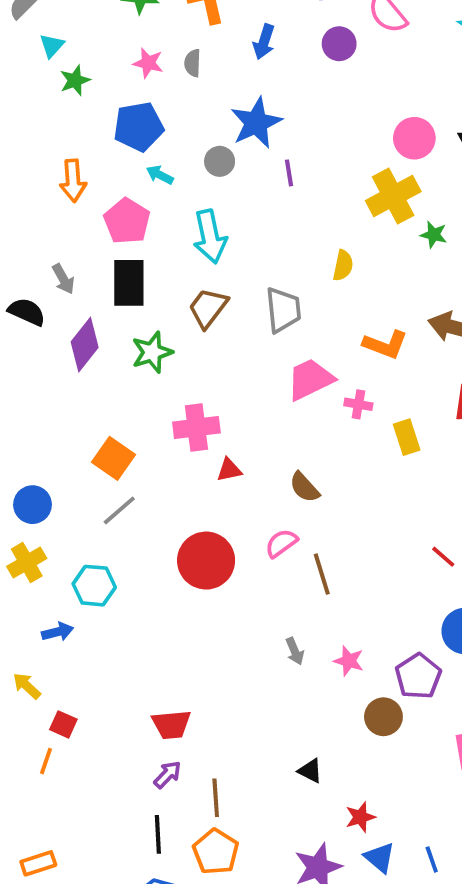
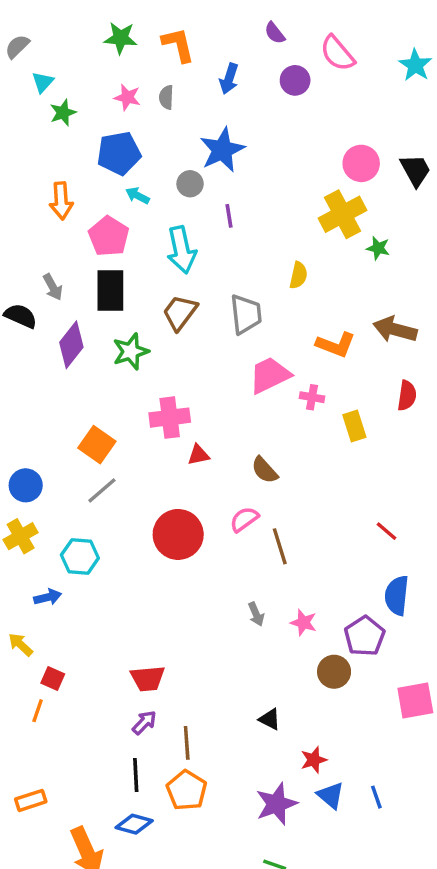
purple line: (289, 173) -> (229, 216), moved

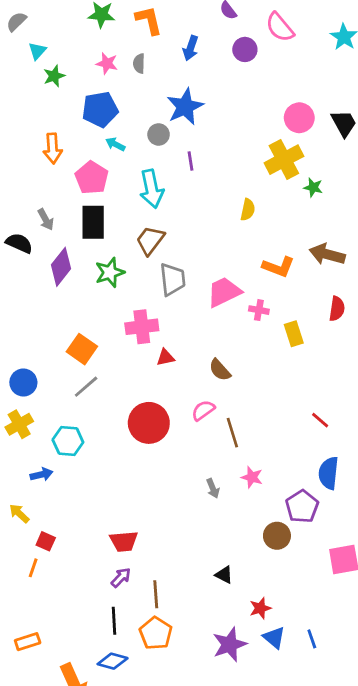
gray trapezoid: (246, 314) -> (172, 279), moved
pink star: (304, 623) -> (252, 477), moved

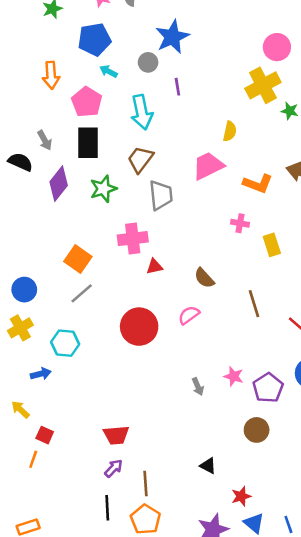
pink trapezoid: (224, 292) -> (208, 166), moved
brown line: (232, 433) -> (254, 304), moved
purple pentagon: (302, 506) -> (268, 388), moved

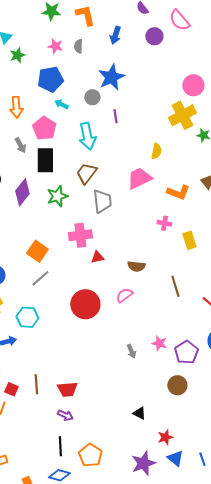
gray arrow: (45, 140) -> (20, 145), moved
brown semicircle: (204, 278) -> (136, 266), turned -42
purple arrow: (114, 468) -> (65, 415), turned 70
brown line: (145, 484) -> (36, 384), moved

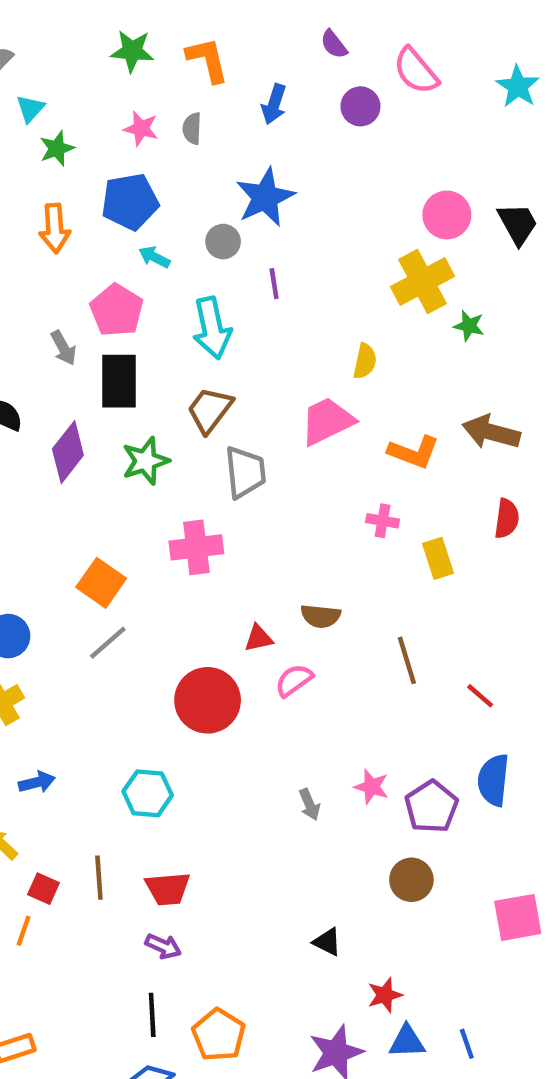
orange arrow: (16, 107) -> (55, 228), moved
red triangle: (97, 257) -> (259, 638), moved
cyan hexagon: (27, 317) -> (148, 793), moved
blue triangle: (175, 458) -> (407, 1042), turned -42

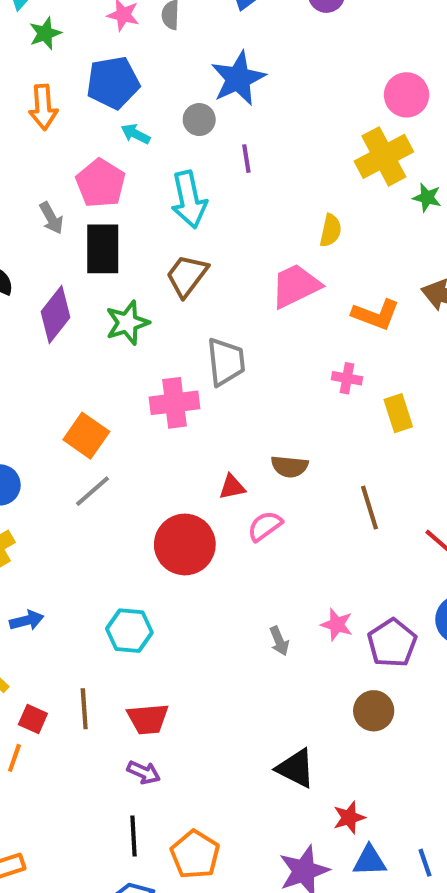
gray trapezoid: (245, 472) -> (226, 362), moved
black triangle: (327, 942) -> (296, 768), size x1.5

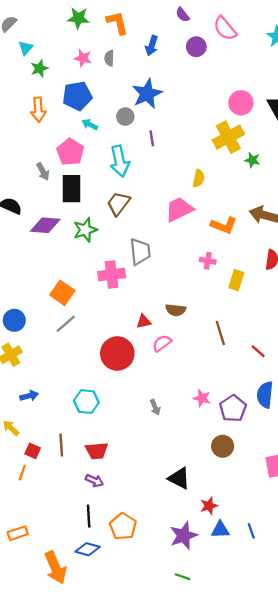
purple diamond: (55, 315) -> (45, 225), turned 56
yellow rectangle: (398, 413) -> (236, 280), turned 36
gray arrow: (279, 641) -> (155, 407), moved

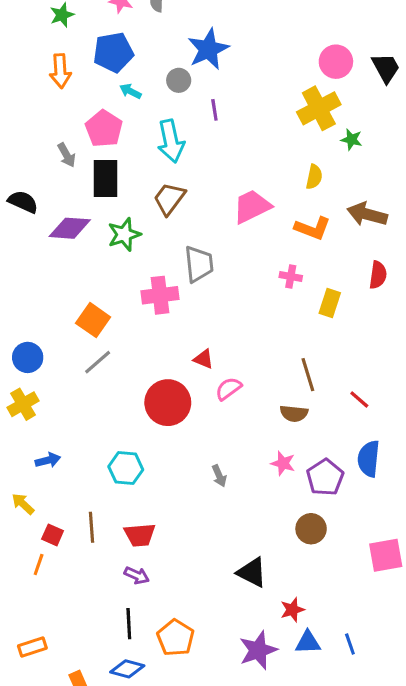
yellow semicircle: (199, 178) -> (314, 177), moved
brown semicircle: (176, 310) -> (294, 414), moved
red triangle: (144, 321) -> (204, 359), turned 35

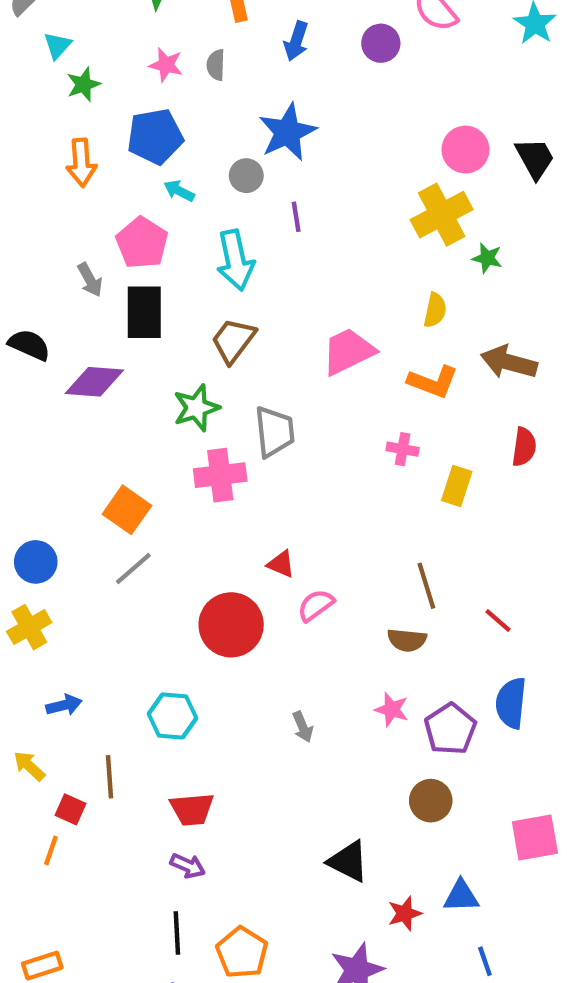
green star: (124, 234) -> (196, 408), moved
brown line: (91, 527) -> (110, 777), moved
blue triangle: (308, 642) -> (461, 896), moved

